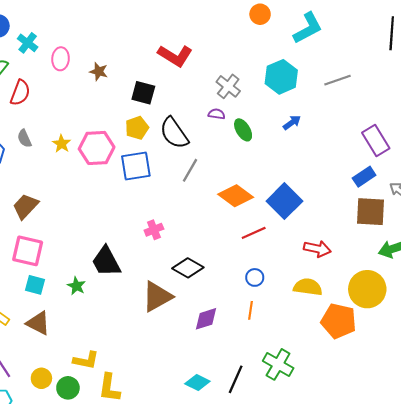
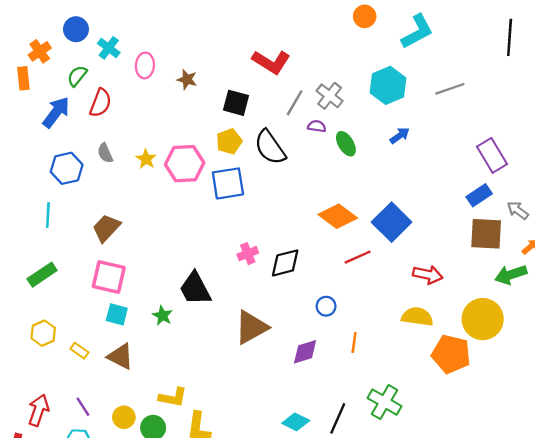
gray line: (190, 170) -> (295, 103), moved
black diamond: (188, 268) -> (285, 263), moved, turned -44
blue circle: (255, 277) -> (326, 306), moved

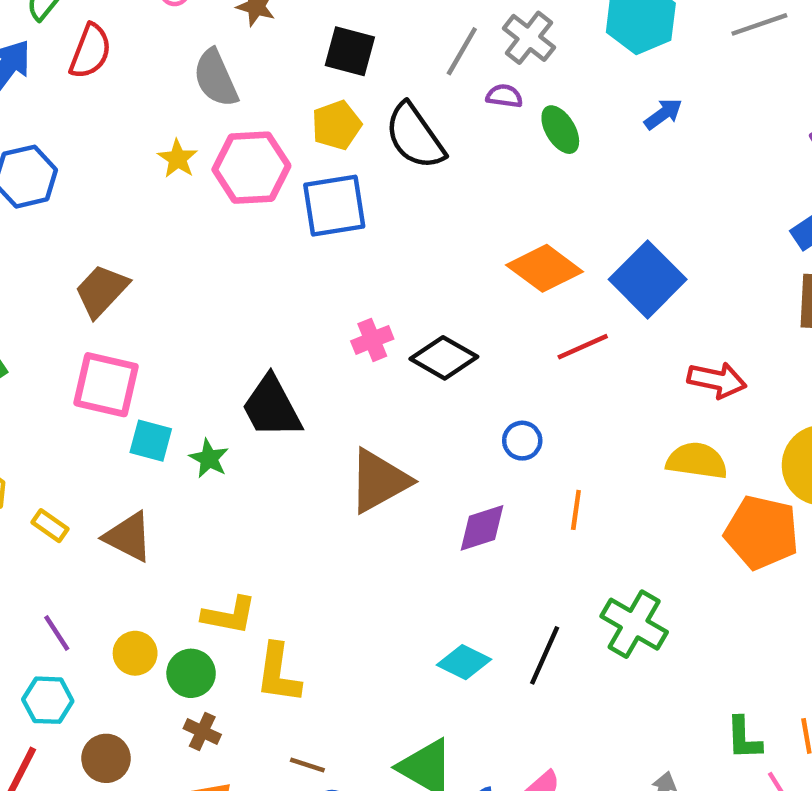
gray semicircle: (105, 153) -> (216, 78), moved, size x1.5
black diamond: (285, 263) -> (444, 358), turned 44
cyan square: (117, 314) -> (151, 441), moved

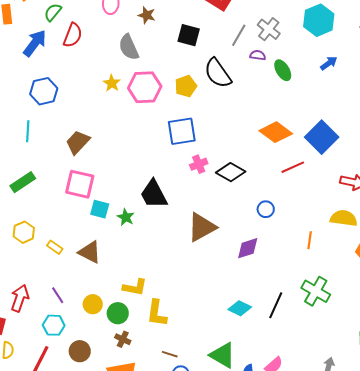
yellow pentagon: (336, 125) -> (186, 86), moved
blue square: (334, 206) -> (182, 131), moved
orange line: (576, 510) -> (310, 240), moved

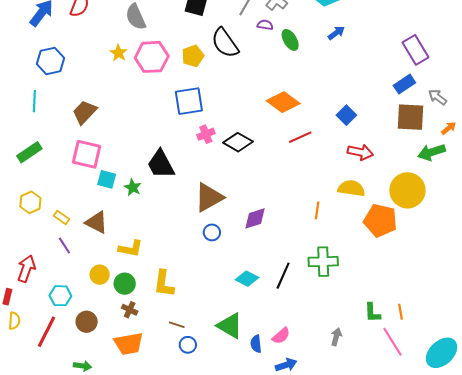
blue square: (322, 137) -> (346, 115), moved, size x0.6
blue circle: (266, 209) -> (212, 232), moved
yellow L-shape: (135, 287) -> (131, 249), moved
green cross: (316, 291) -> (323, 262), turned -32
purple line: (58, 295) -> (64, 246), moved

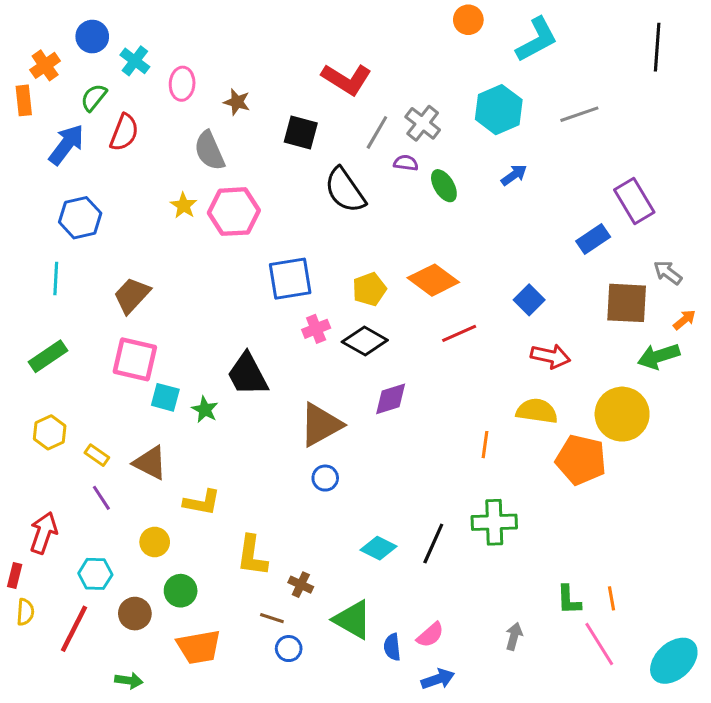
yellow pentagon: (193, 56) -> (369, 289), moved
blue rectangle: (404, 84) -> (593, 239), moved
purple diamond: (255, 218) -> (391, 399), moved
green circle: (125, 284) -> (181, 591), moved
brown cross: (130, 310) -> (301, 585), moved

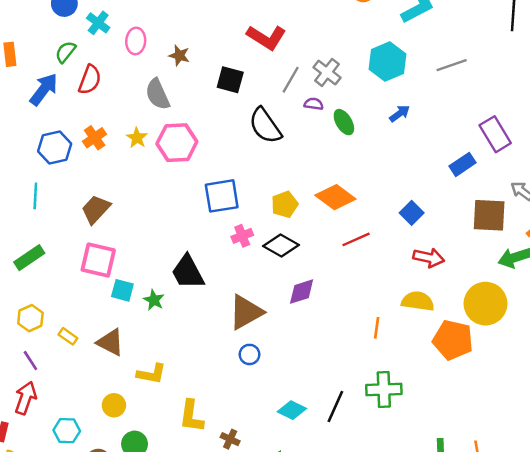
orange cross: (45, 65) -> (95, 138), moved
purple line: (101, 498) -> (30, 361), moved

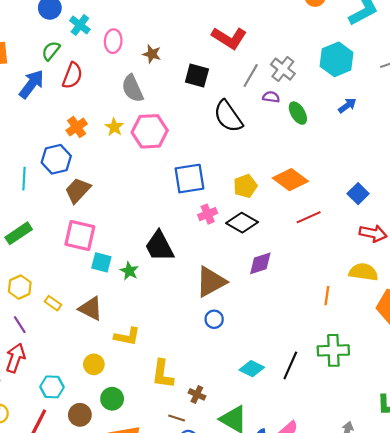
blue hexagon: (55, 147) -> (56, 159), moved

